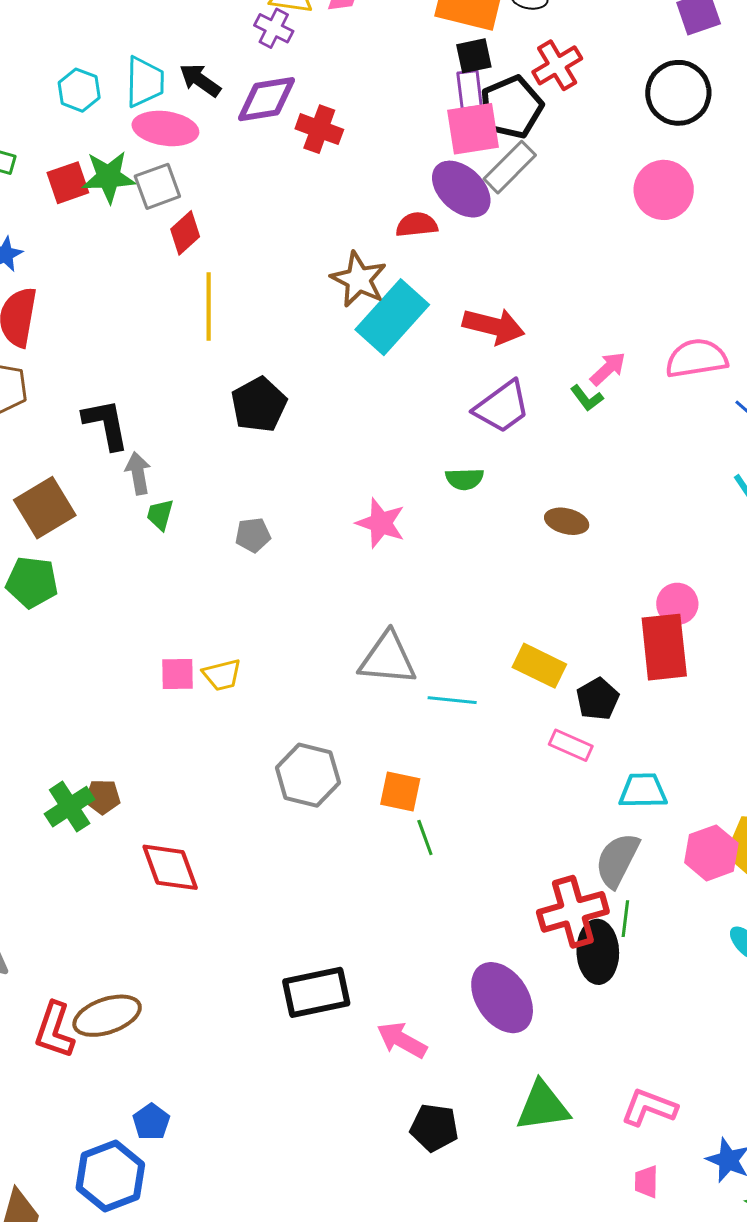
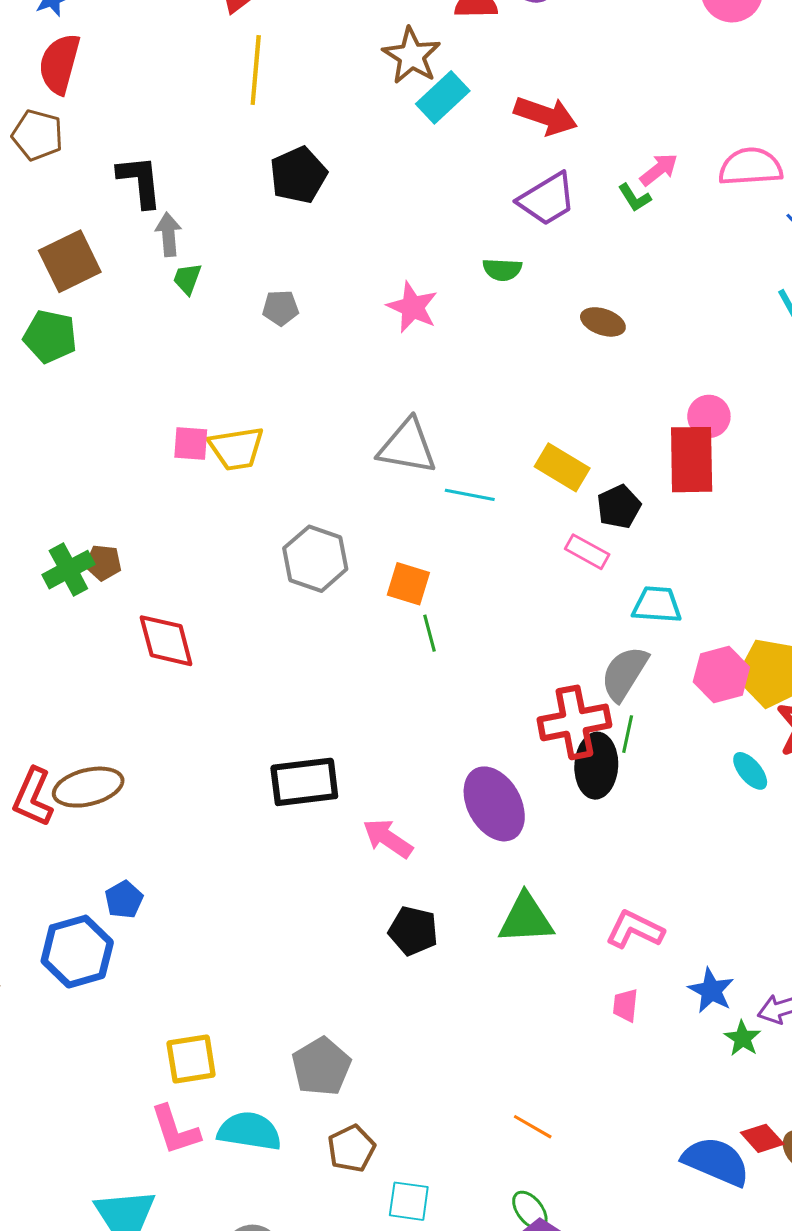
cyan rectangle: (392, 317) -> (443, 97), size x0.7
yellow trapezoid: (222, 675) -> (236, 448), size x1.4

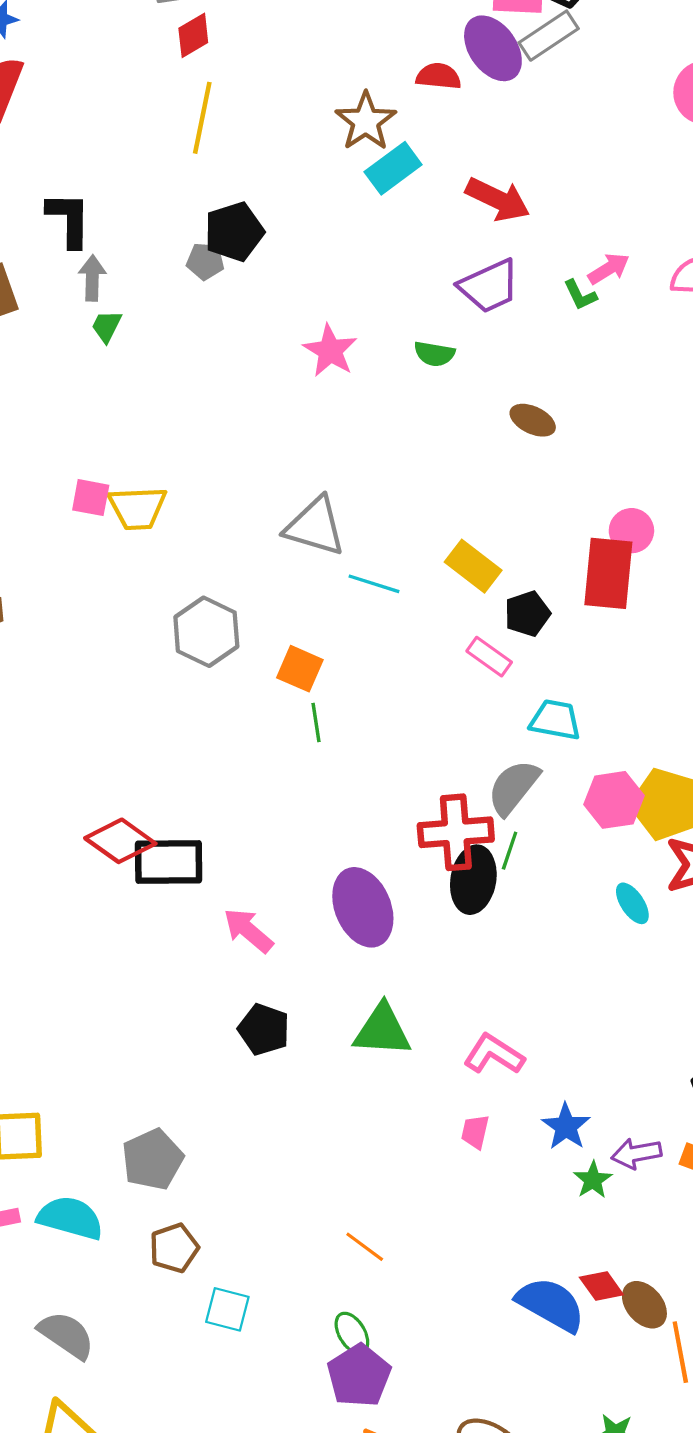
pink star: (412, 307) -> (330, 351), moved
gray pentagon: (281, 308) -> (205, 261), moved
red diamond: (166, 641) -> (120, 841), moved, turned -46

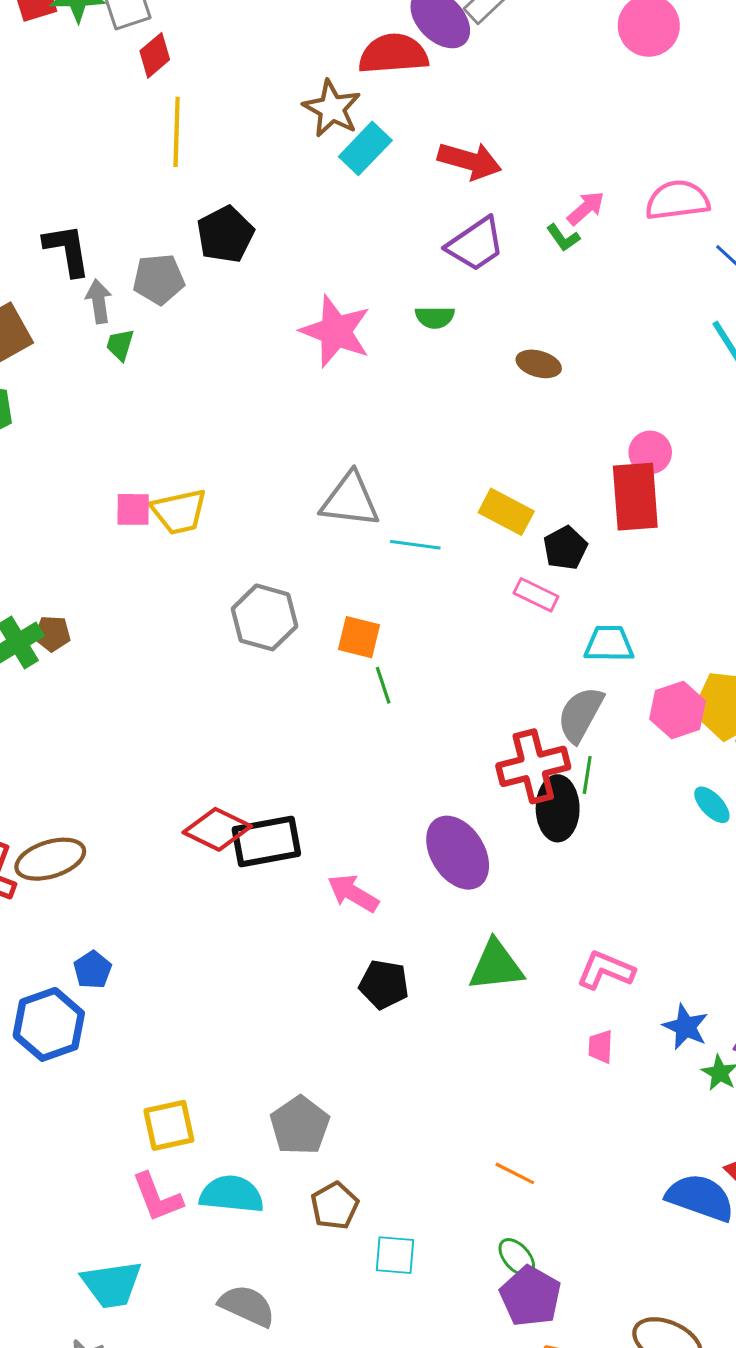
red semicircle: (438, 76) -> (393, 54), size x1.6
gray pentagon: (205, 261) -> (159, 279), moved, size x1.4
pink star: (330, 351) -> (336, 331), size x1.4

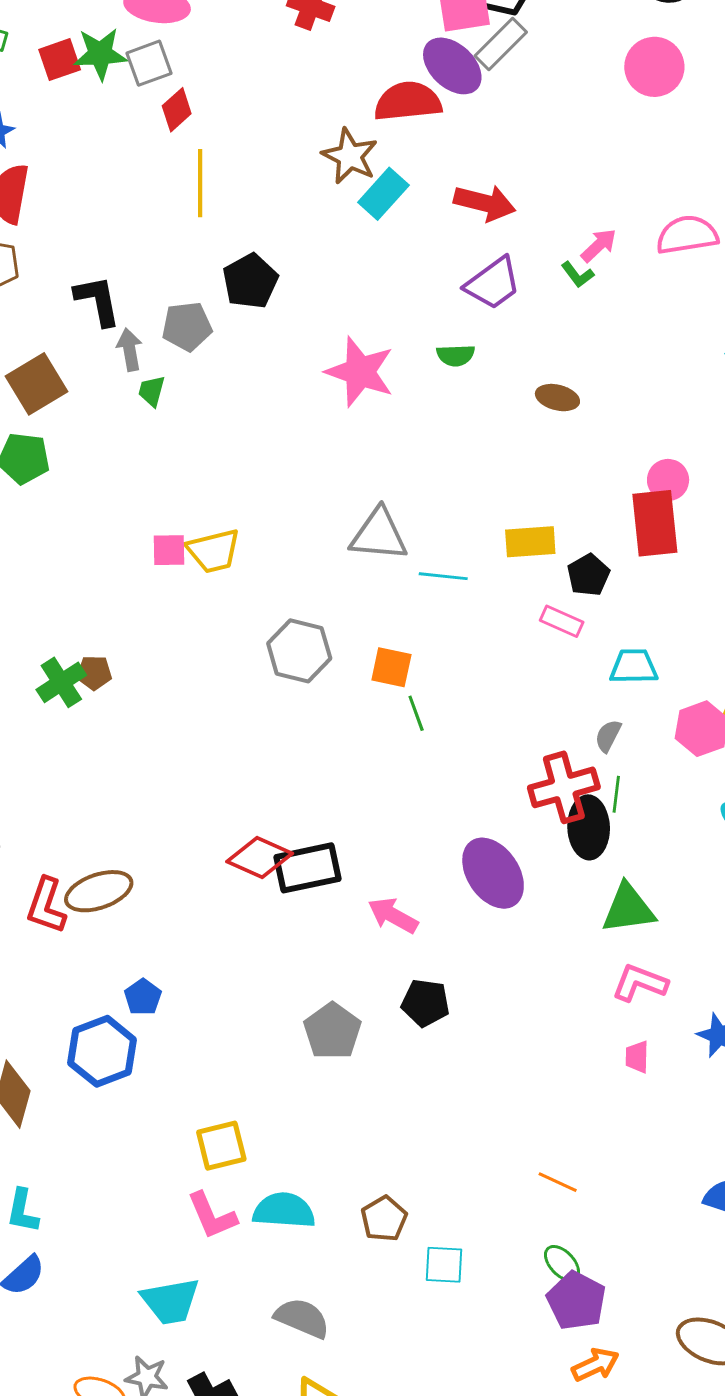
yellow rectangle: (506, 512) -> (530, 542), turned -30
gray semicircle: (580, 714) -> (608, 736), size x0.6
green triangle: (496, 966) -> (628, 909), moved
gray pentagon: (300, 1125) -> (332, 1031), moved

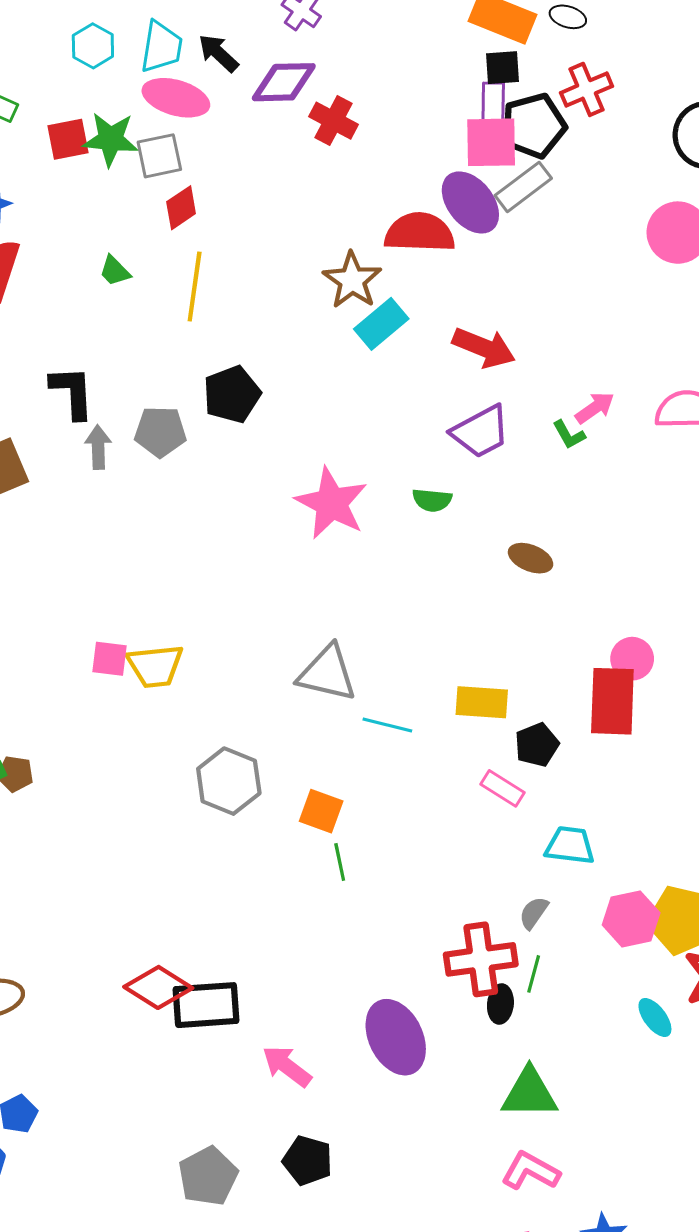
green trapezoid: (152, 391) -> (115, 271), moved, turned -68
black ellipse: (589, 827) -> (500, 1004), size x0.6

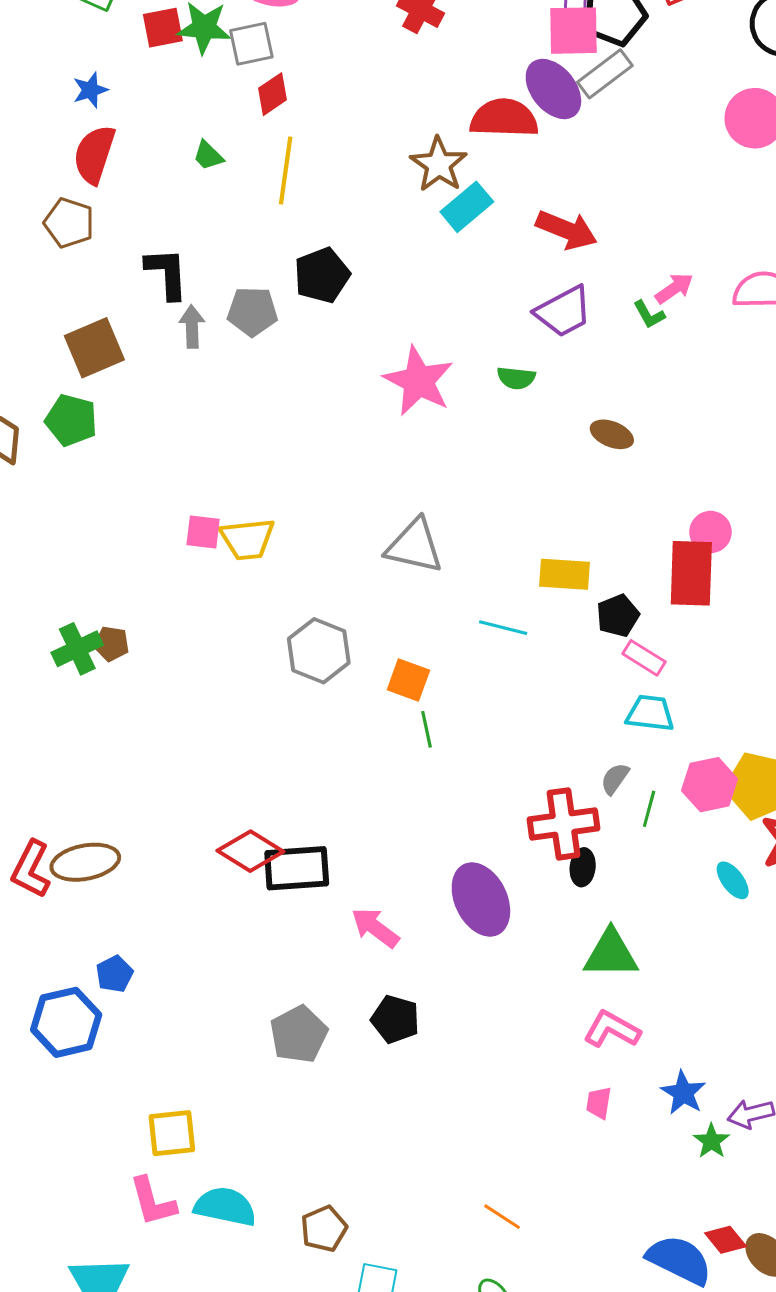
cyan line: (387, 725) -> (503, 628), moved
pink rectangle: (503, 788) -> (644, 658), moved
green line: (534, 974) -> (649, 809), moved

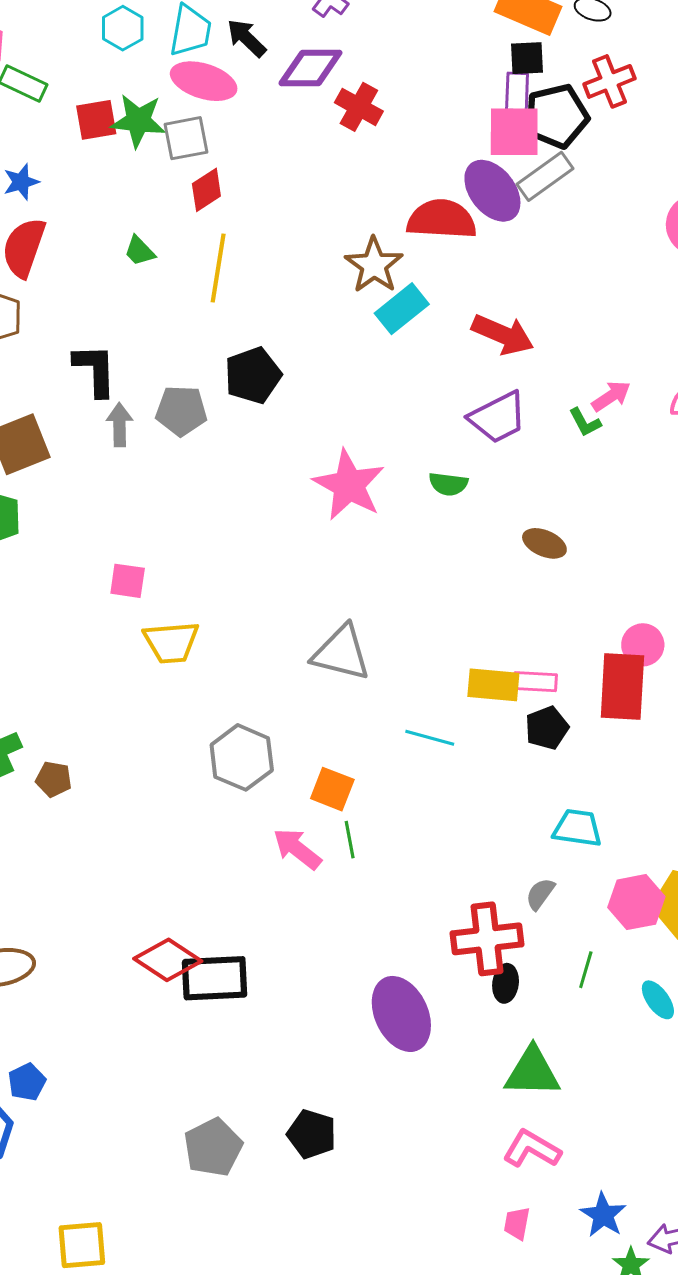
pink square: (203, 532) -> (128, 581), moved
brown pentagon: (111, 644) -> (54, 779), moved
pink rectangle: (644, 658) -> (535, 682), moved, turned -30
green line: (649, 809) -> (586, 970), moved
pink arrow: (375, 928) -> (297, 849), moved

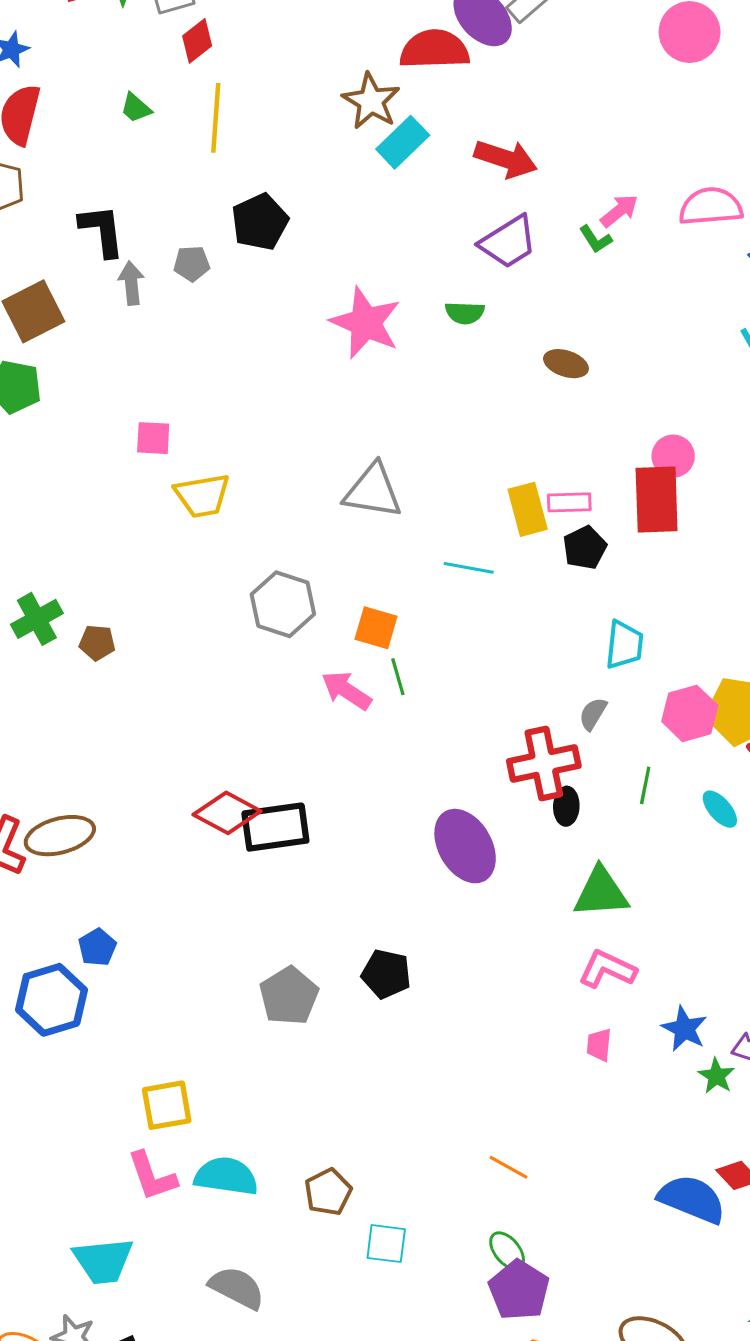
gray pentagon: (181, 411) -> (192, 264), size x0.7
yellow rectangle: (493, 685) -> (528, 509), turned 75
cyan trapezoid: (577, 828) -> (624, 645), turned 93

